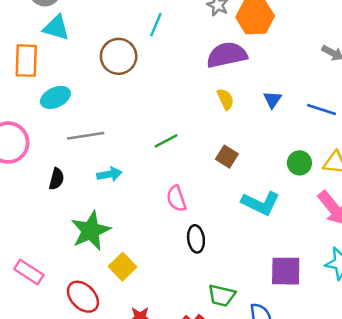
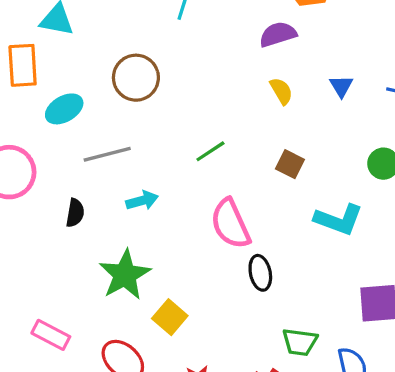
purple semicircle: (227, 55) -> (278, 34), size x0.7
brown circle: (119, 56) -> (136, 78), moved
pink semicircle: (176, 199) -> (230, 224), size x1.5

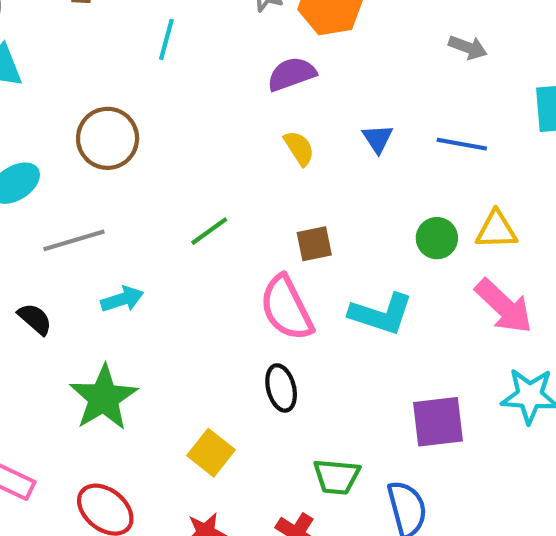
brown square: (290, 164) -> (314, 244), turned -36
black semicircle: (75, 213) -> (35, 319), turned -56
pink semicircle: (230, 224) -> (286, 308), moved
yellow square: (170, 317) -> (211, 453), moved

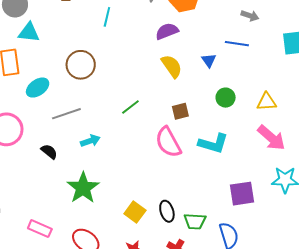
blue line: (462, 144) -> (237, 44), moved
yellow semicircle: (299, 148) -> (172, 66), size x1.4
green circle: (437, 238) -> (226, 98), moved
black ellipse: (281, 388) -> (167, 211), moved

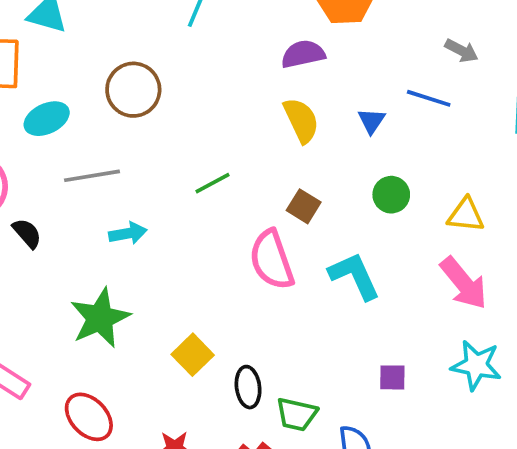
brown square: (180, 111) -> (304, 206), turned 36
cyan L-shape: (213, 143) -> (355, 276), turned -140
black semicircle: (49, 152) -> (27, 233), moved
purple square: (242, 194) -> (392, 377), size x0.6
yellow square: (135, 212) -> (193, 355), moved

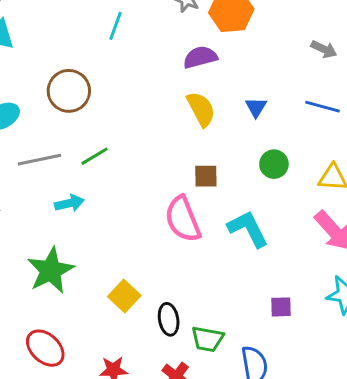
blue line: (429, 98) -> (323, 107), moved
green line: (212, 183) -> (95, 156), moved
brown square: (304, 206) -> (206, 176), turned -30

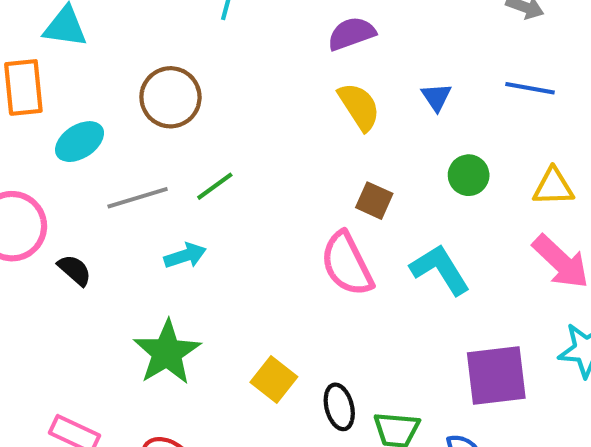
brown square: (206, 176) -> (374, 201), turned 30
purple square: (281, 307) -> (496, 376), size x2.0

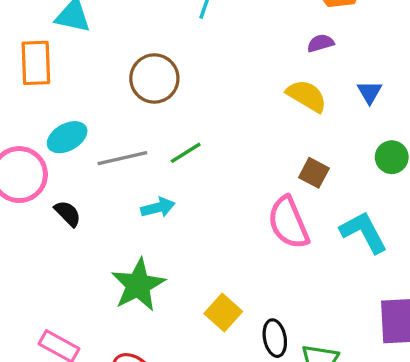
purple semicircle: (352, 34) -> (321, 43), moved, size x0.7
yellow semicircle: (359, 107) -> (307, 96), turned -30
cyan ellipse: (80, 142) -> (67, 137), moved

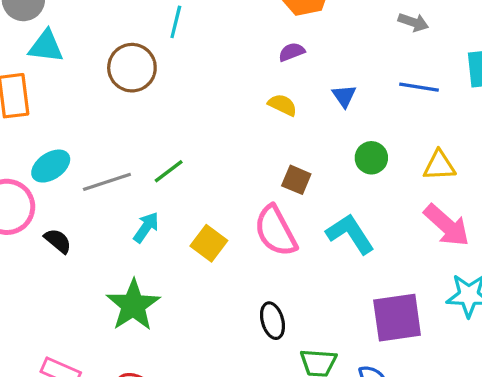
brown circle: (154, 78) -> (132, 68), moved
yellow semicircle: (307, 96) -> (283, 105), size x0.7
cyan arrow: (158, 208) -> (146, 227), turned -36
yellow square: (223, 312) -> (209, 243), moved
black ellipse: (275, 338) -> (272, 321), moved

